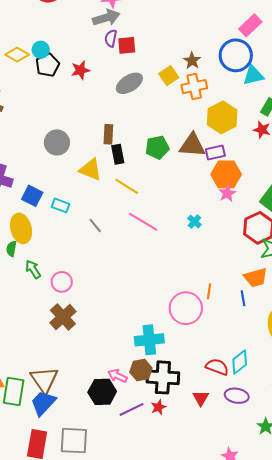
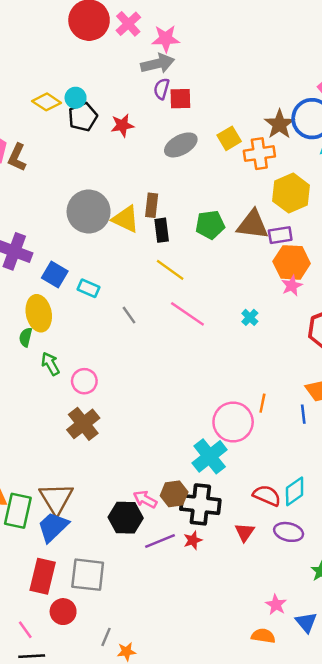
brown star: (192, 61) -> (279, 124), moved, size x1.4
gray circle: (57, 142) -> (89, 212), size x1.4
yellow triangle: (90, 170) -> (126, 219), moved
cyan cross: (149, 340) -> (210, 456), moved, turned -36

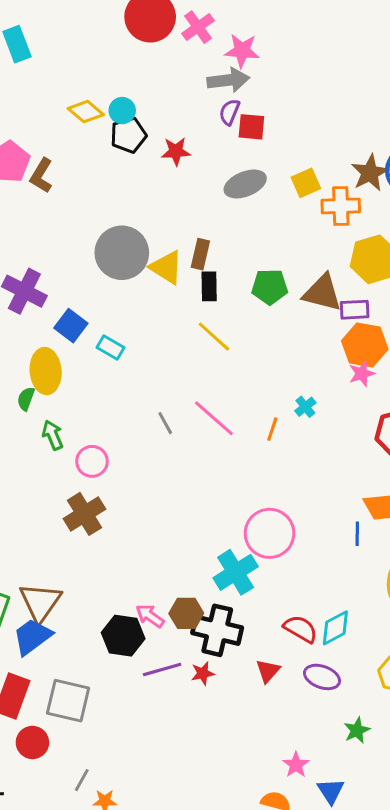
pink line: (187, 314) -> (214, 418), moved
gray line: (129, 315) -> (165, 423), moved
orange line: (262, 403) -> (272, 429), moved

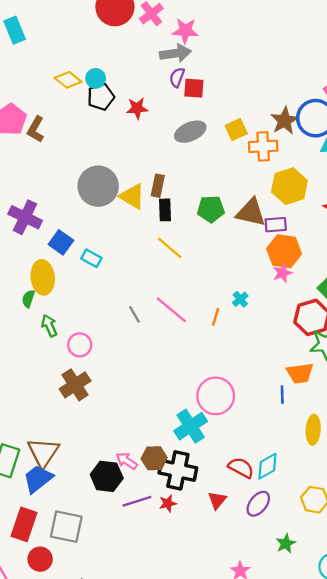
purple ellipse: (322, 677) -> (258, 504), turned -70

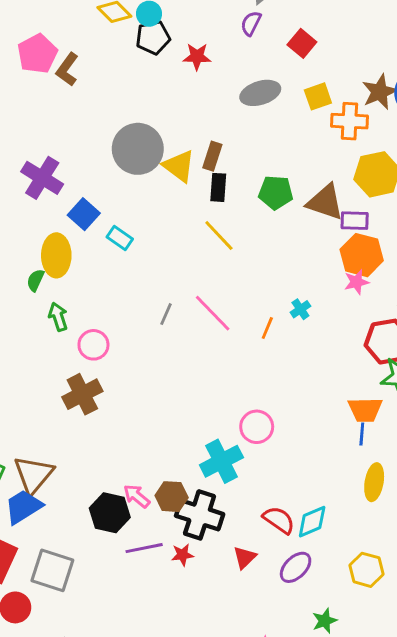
red square: (194, 88) -> (302, 43), moved, turned 30
gray line: (134, 314) -> (166, 314), turned 48
blue line: (282, 394) -> (362, 434), moved
pink circle: (216, 396) -> (257, 427), size x0.7

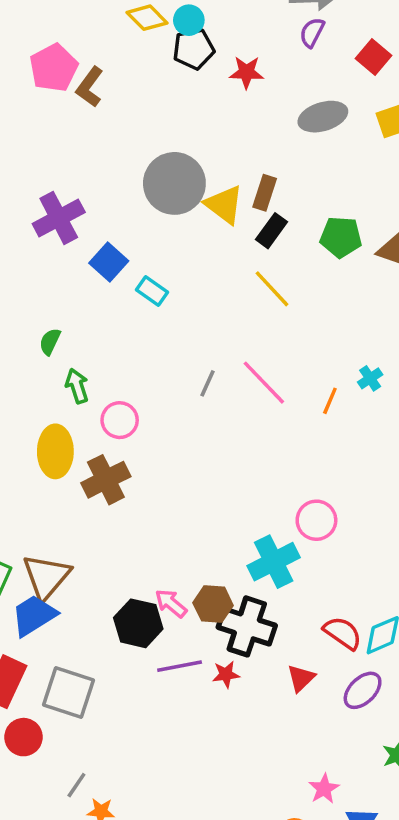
purple cross: (42, 178) -> (59, 218), turned 30
black rectangle: (218, 187) -> (271, 231), turned 32
yellow ellipse: (56, 255) -> (55, 451), moved

